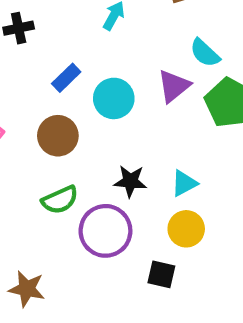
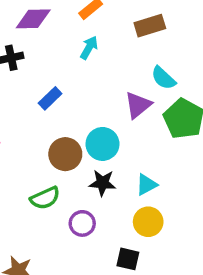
cyan circle: (114, 98) -> (102, 144), moved
brown circle: (58, 136) -> (65, 154), moved
purple circle: (105, 231) -> (82, 223), size x0.6

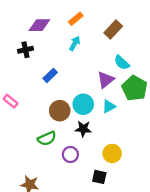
brown rectangle: (150, 26) -> (113, 29), turned -30
cyan triangle: (146, 185) -> (109, 106), moved

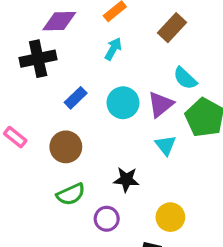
black cross: (25, 50) -> (38, 59), size x1.5
cyan circle: (83, 104) -> (123, 103), moved
cyan triangle: (109, 106) -> (165, 145), turned -40
brown circle: (60, 111) -> (66, 147), moved

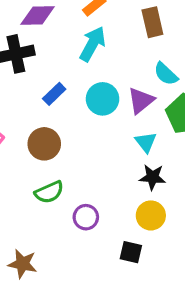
brown rectangle: (172, 28) -> (152, 22), turned -56
cyan arrow: (113, 49) -> (93, 44), size x1.5
black star: (126, 180) -> (152, 177), moved

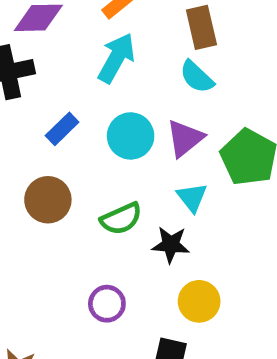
cyan semicircle: (166, 74) -> (197, 77), moved
black star: (152, 177) -> (171, 245), moved
green semicircle: (49, 192) -> (121, 219), moved

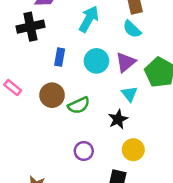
blue rectangle: (62, 129) -> (60, 57), turned -36
green semicircle: (121, 219) -> (79, 105), moved
black star: (171, 245) -> (118, 119), turned -30

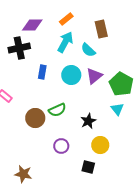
cyan semicircle: (132, 29) -> (88, 50), moved
cyan triangle: (129, 94) -> (117, 109), moved
brown circle: (52, 95) -> (35, 118), moved

